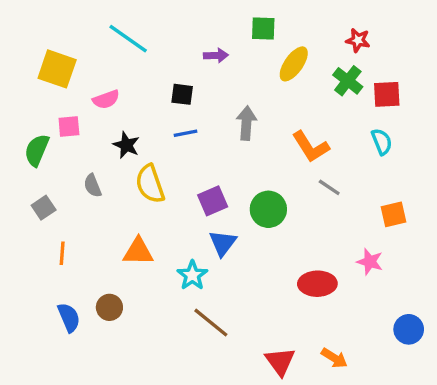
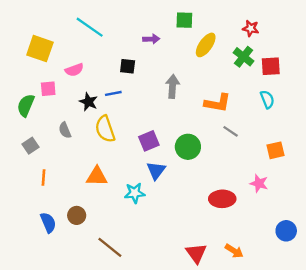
blue line: (186, 133) -> (113, 93), moved
orange L-shape: (311, 147) -> (218, 103), turned -48
cyan star: (192, 275) -> (135, 193), turned 30
brown line: (211, 323) -> (110, 247), moved

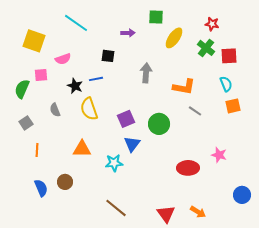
orange square: (276, 150) -> (233, 106), moved
brown line: (110, 247) -> (116, 208), moved

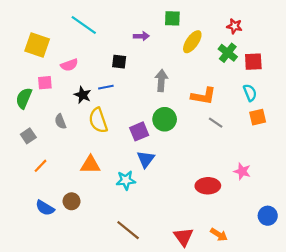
green circle: (159, 124) -> (165, 119), moved
orange line: (37, 150) -> (40, 166), turned 40
blue semicircle: (41, 188) -> (45, 208), turned 144

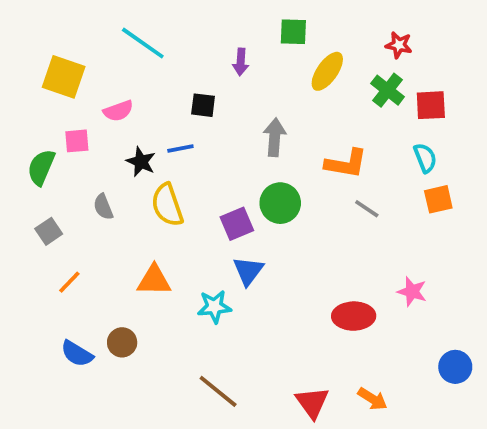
purple arrow: (141, 36) -> (241, 62), turned 96

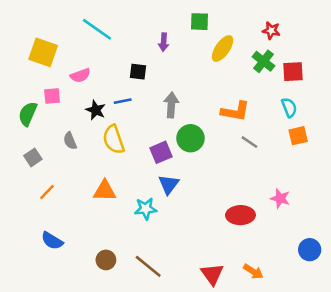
gray arrow: (275, 137) -> (171, 105), moved
brown circle: (122, 342) -> (106, 260), moved

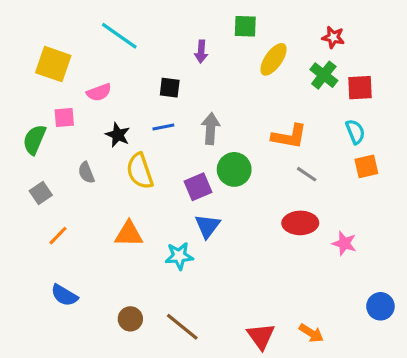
blue line: (123, 101) -> (163, 127), moved
red ellipse: (240, 215) -> (300, 223), moved

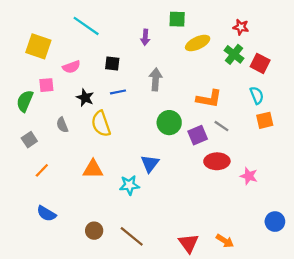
yellow ellipse: (274, 59) -> (198, 43), turned 30
black square: (170, 88) -> (112, 63), moved
red square: (360, 88) -> (260, 63), turned 30
gray arrow: (211, 129) -> (156, 79), moved
purple square: (198, 187) -> (198, 135), moved

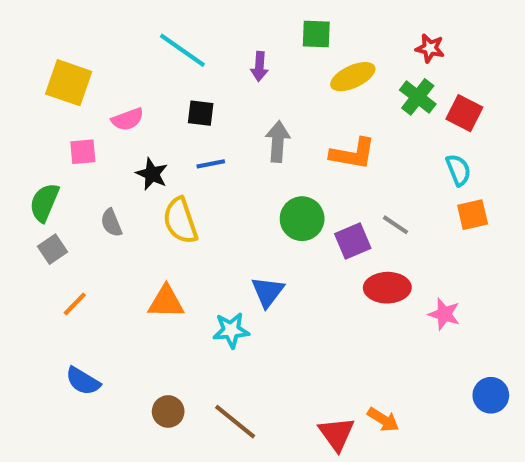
cyan line: (86, 26) -> (182, 50), moved
orange L-shape: (209, 99) -> (353, 154), moved
green semicircle: (25, 101) -> (44, 202), moved
orange arrow: (225, 241) -> (383, 420), moved

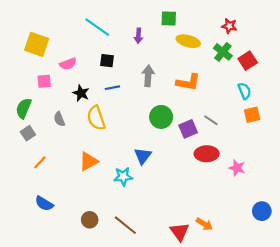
yellow ellipse: (353, 77) -> (188, 41), turned 40
red square: (464, 113) -> (248, 61), turned 30
orange triangle: (166, 302) -> (89, 161), turned -30

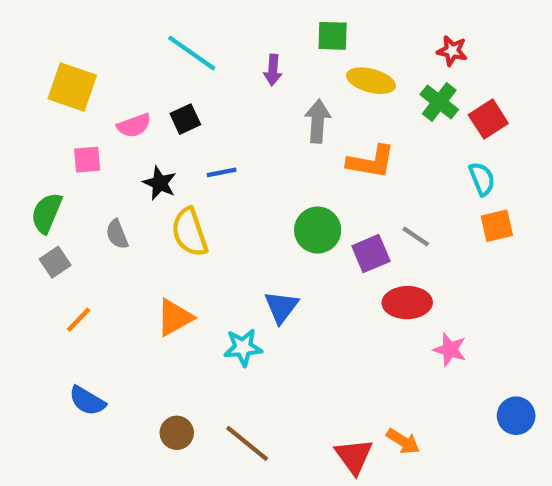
black square: (107, 61) -> (185, 119), moved, turned -32
gray arrow: (148, 76) -> (318, 121), moved
pink star: (237, 168) -> (450, 350), moved

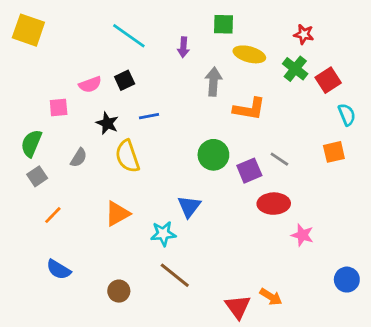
yellow square: (72, 87) -> (28, 30), moved
cyan semicircle: (482, 179) -> (347, 115), moved
gray semicircle: (117, 234) -> (79, 158), turned -126
brown line: (247, 443) -> (175, 275), moved

